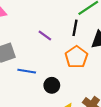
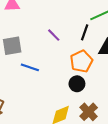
black circle: (52, 85) -> (77, 84), moved

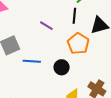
black circle: (77, 84) -> (62, 67), moved

